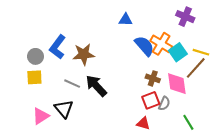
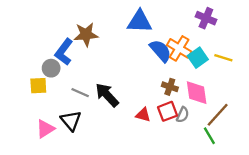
blue triangle: (126, 20) -> (140, 22), size x1.6
brown star: (84, 54) -> (86, 34), moved
gray circle: (35, 56) -> (51, 68), moved
brown line: (196, 68) -> (218, 115), moved
red triangle: (143, 123) -> (143, 115), moved

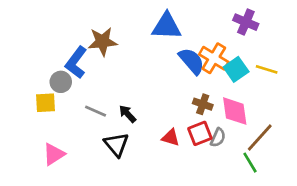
black arrow: (107, 95) -> (128, 114), size x0.6
black triangle: (71, 121) -> (116, 144), moved

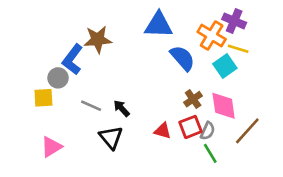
orange cross: (214, 58) -> (212, 36), moved
yellow line: (267, 69) -> (238, 49), moved
brown cross: (203, 104) -> (193, 99), turned 36
green line: (250, 163) -> (210, 153), moved

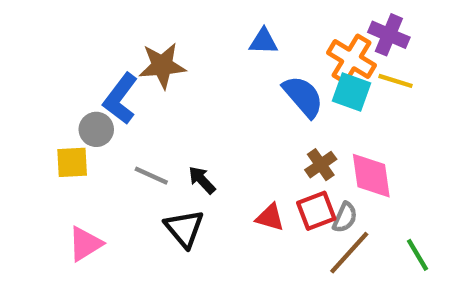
blue triangle: (159, 25) -> (263, 41), size x0.6
cyan square: (225, 66) -> (351, 92), moved, turned -35
brown line: (247, 131) -> (349, 253), moved
green line: (210, 153) -> (417, 255), moved

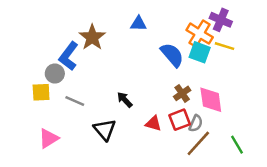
blue triangle: (263, 41) -> (138, 24), moved
brown star: (162, 66) -> (92, 37), turned -30
gray line: (151, 176) -> (75, 101), moved
black arrow: (202, 180) -> (125, 100), moved

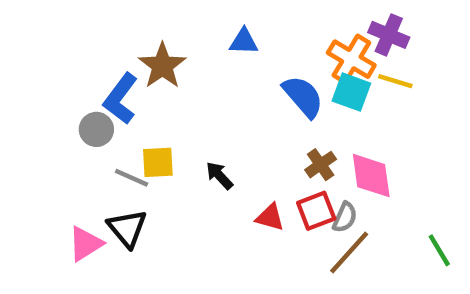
yellow square: (41, 92) -> (158, 162), moved
black triangle: (105, 130) -> (127, 228), moved
green line: (237, 145) -> (439, 250), moved

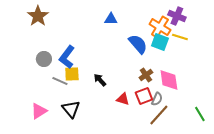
brown star: (162, 66) -> (38, 16), moved
blue L-shape: (121, 99) -> (67, 57), moved
black triangle: (127, 228) -> (71, 109), moved

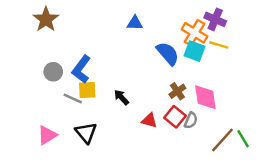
red square: (144, 96) -> (175, 117), turned -30
brown line: (159, 115) -> (222, 140), moved

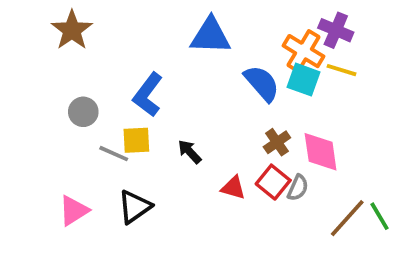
blue triangle: (135, 23) -> (210, 36), size x1.6
blue L-shape: (81, 69) -> (148, 95), moved
black triangle: (86, 133) -> (135, 207), turned 35

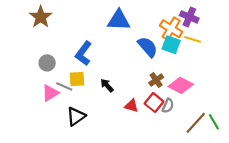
pink diamond: (321, 152) -> (181, 85), turned -55
pink triangle: (74, 211) -> (50, 93), moved

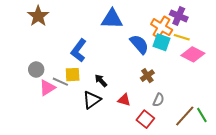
gray circle: (47, 63) -> (36, 70), moved
pink diamond: (181, 85) -> (193, 54), moved
red square: (154, 103) -> (145, 119), moved
black triangle: (76, 116) -> (92, 100), moved

